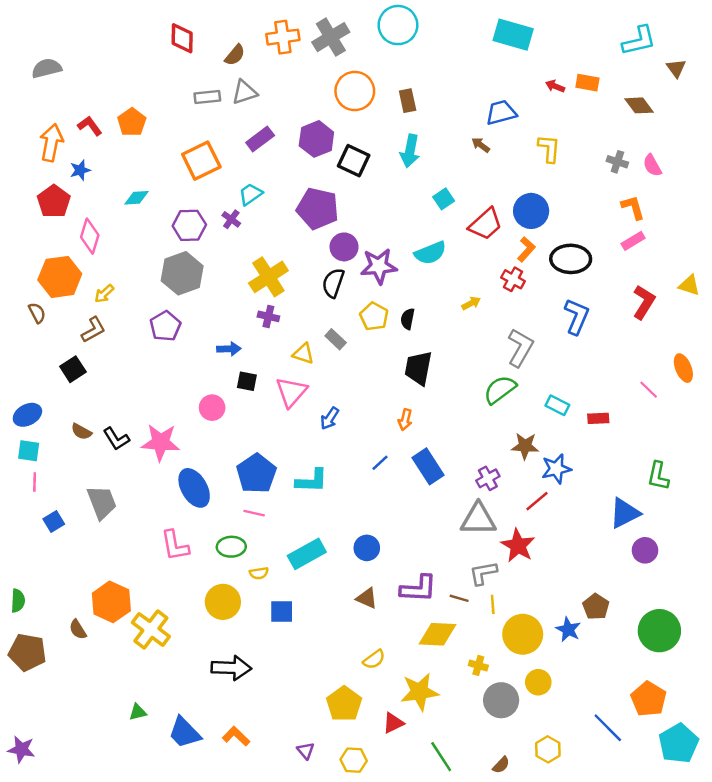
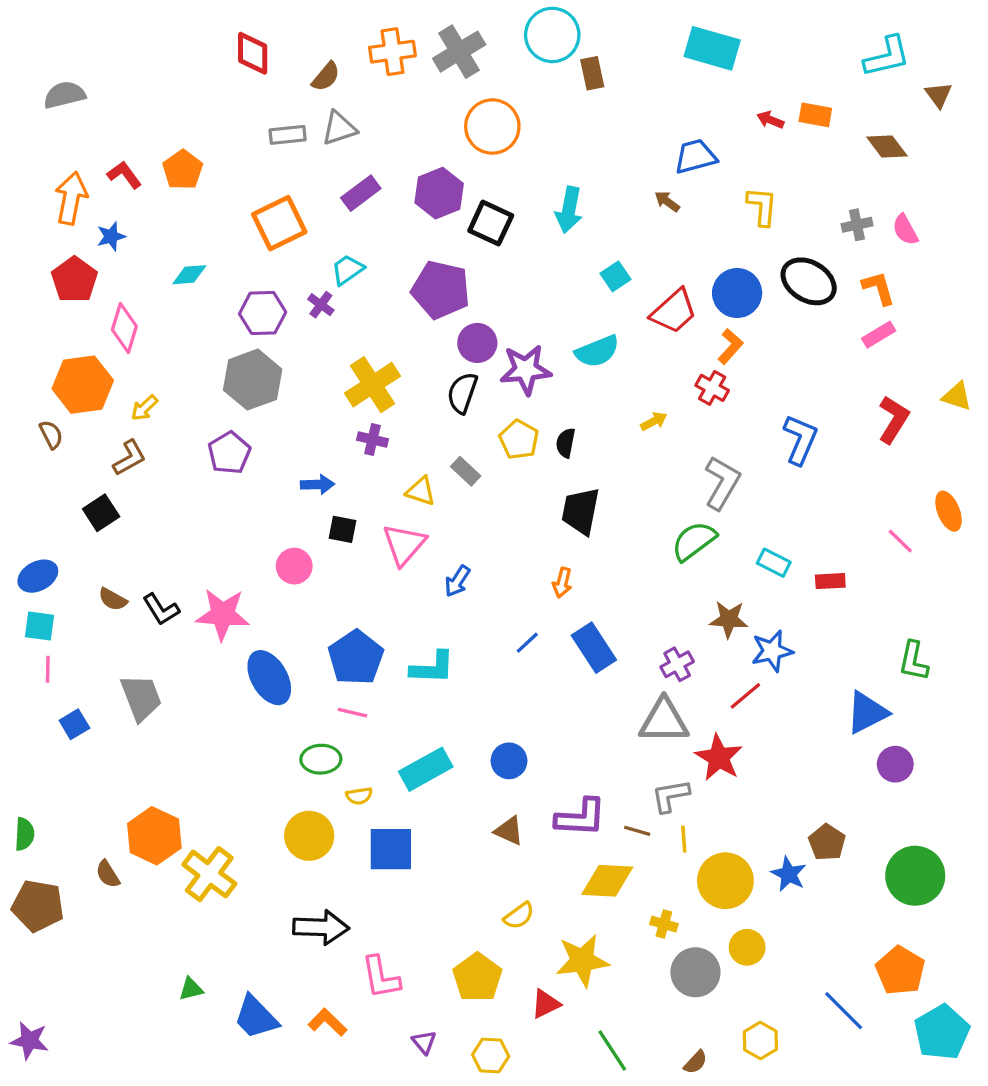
brown rectangle: (408, 101) -> (592, 73), moved
gray cross: (617, 162) -> (857, 225), turned -30
black ellipse: (571, 259) -> (809, 281), moved, turned 30
pink L-shape: (175, 546) -> (381, 977), moved
blue square: (282, 611) -> (391, 849), size x1.4

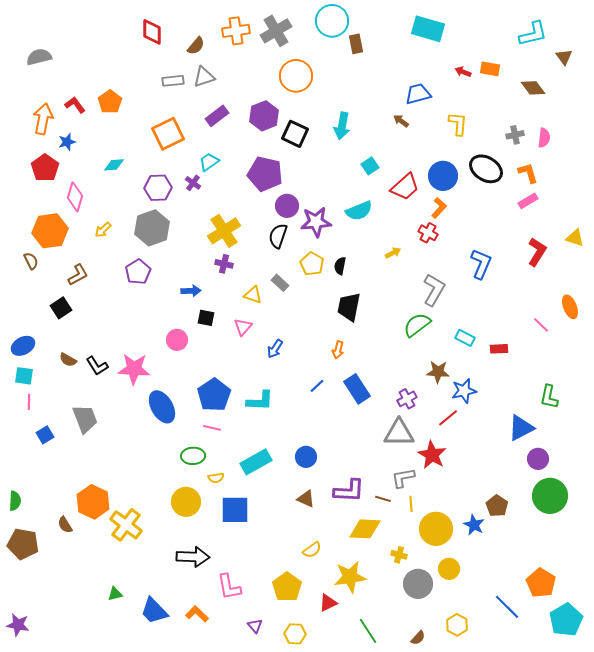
pink semicircle: (905, 230) -> (544, 138), turned -144
yellow arrow: (144, 408) -> (103, 230), moved
pink triangle: (404, 544) -> (243, 327), size x0.7
green circle: (915, 876) -> (550, 496), moved

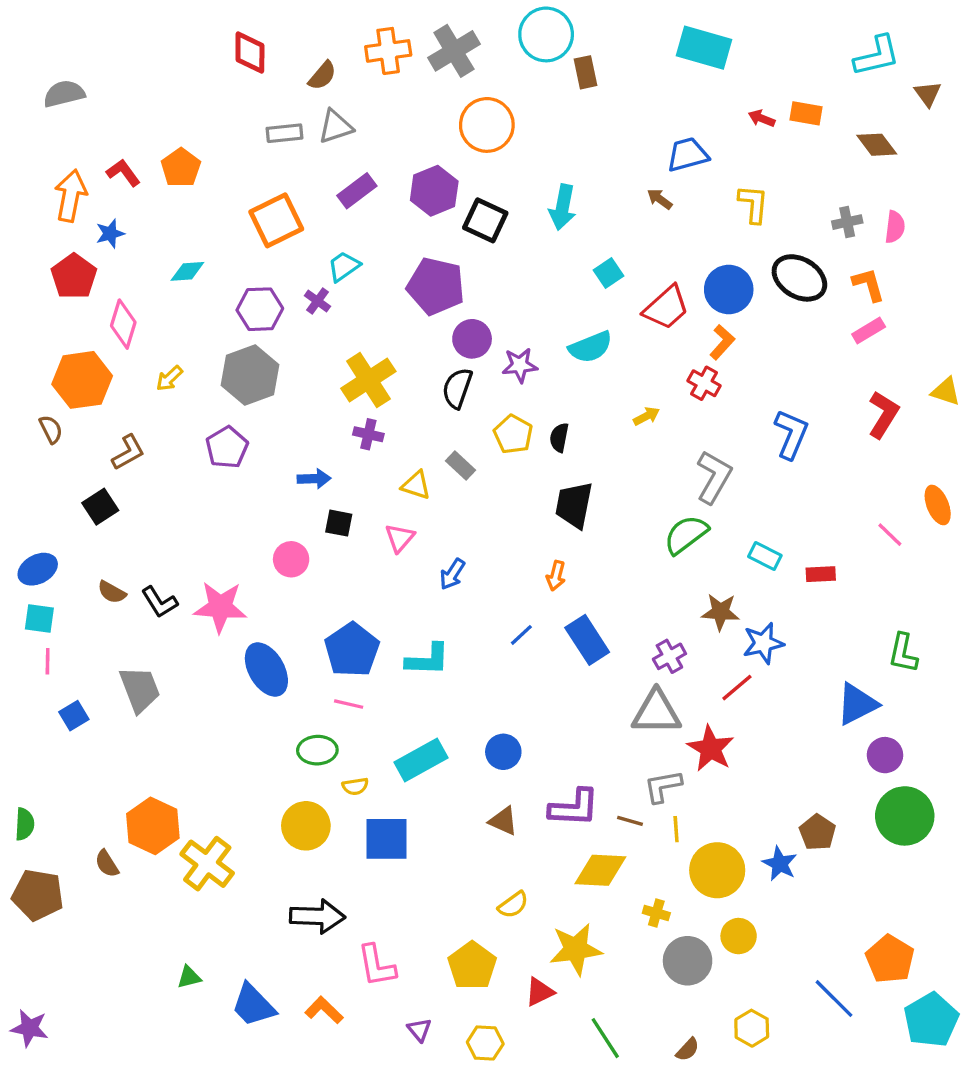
purple star: (316, 222) -> (520, 365), size x0.7

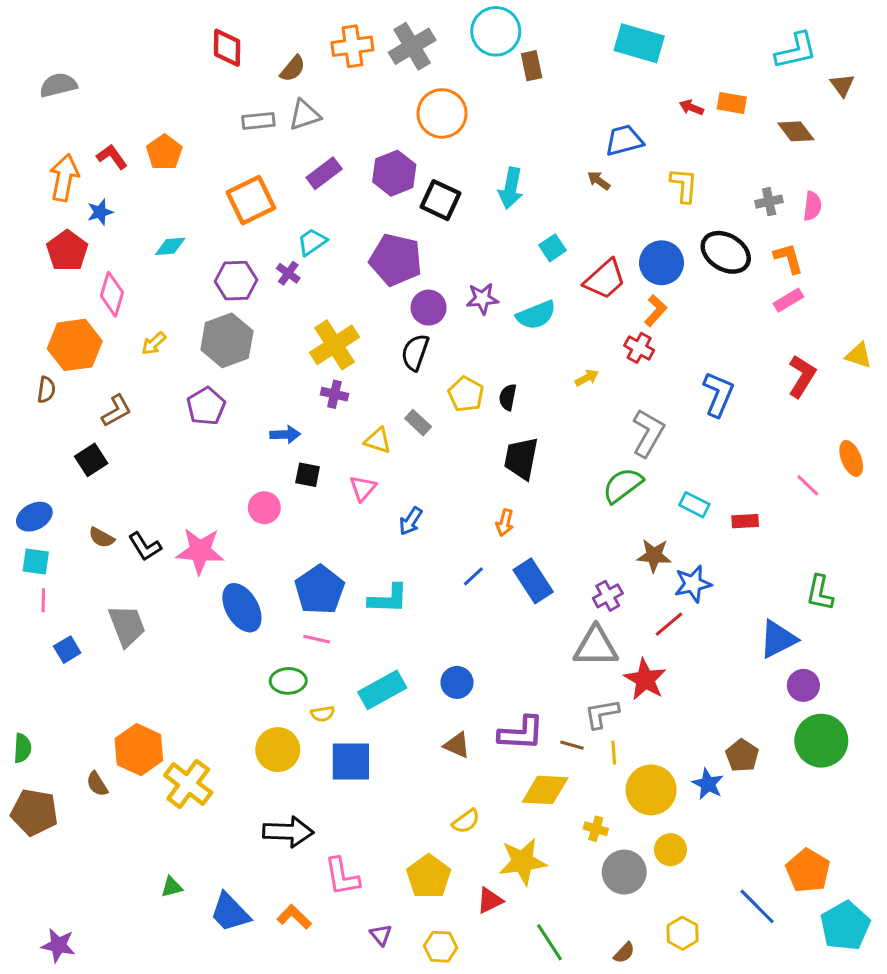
purple star: (520, 365) -> (482, 299), moved
brown semicircle: (51, 429) -> (46, 390), turned 35
purple star: (29, 1028) -> (58, 945), moved

